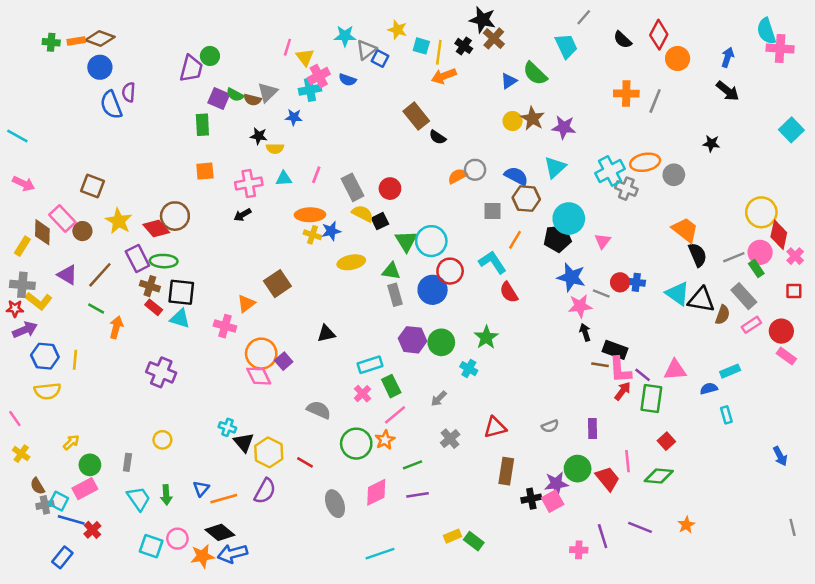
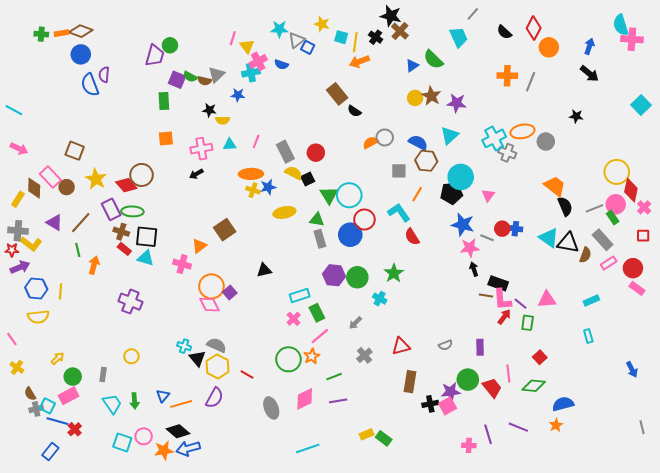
green line: (96, 309) -> (78, 250), turned 48
blue semicircle: (709, 389) -> (563, 404), moved, size x1.5
green rectangle: (651, 399) -> (528, 323), size x0.7
gray semicircle: (319, 410) -> (217, 345), moved

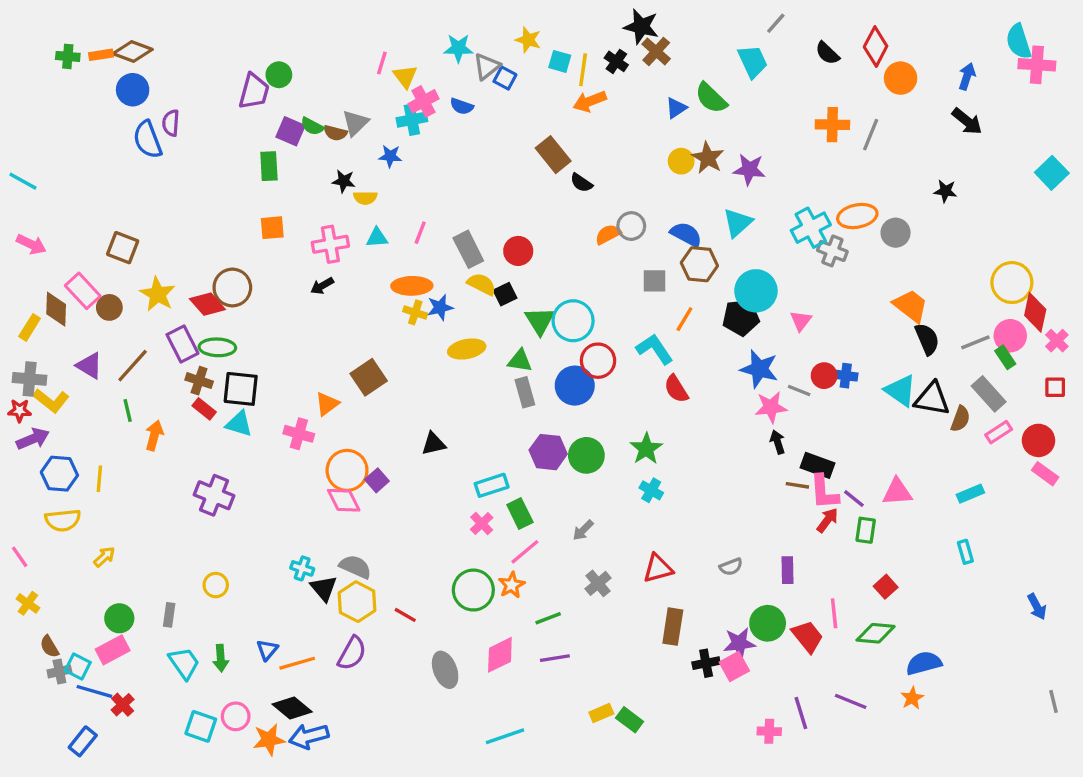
cyan cross: (380, 299) -> (651, 490), moved
yellow arrow: (57, 358) -> (104, 557), moved

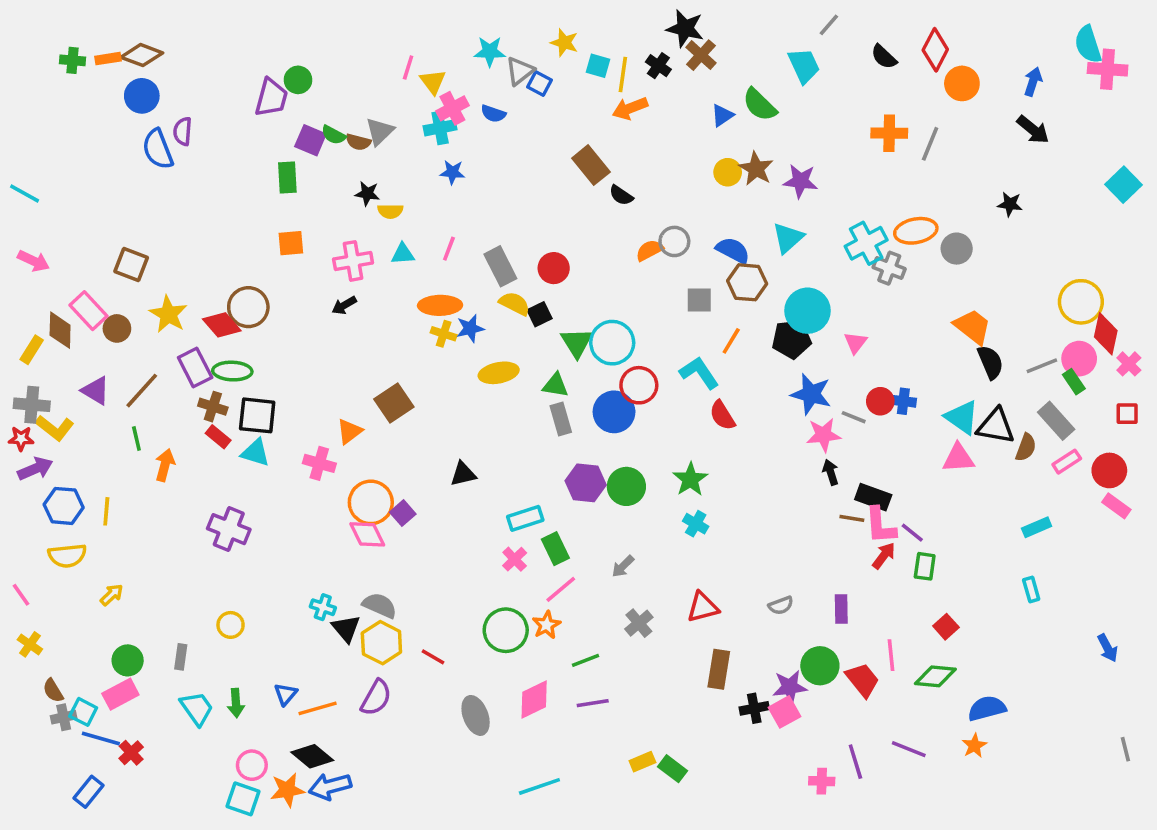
blue star: (390, 156) -> (452, 172), moved
pink triangle: (897, 492) -> (958, 458), moved
cyan square: (201, 726) -> (243, 799), moved

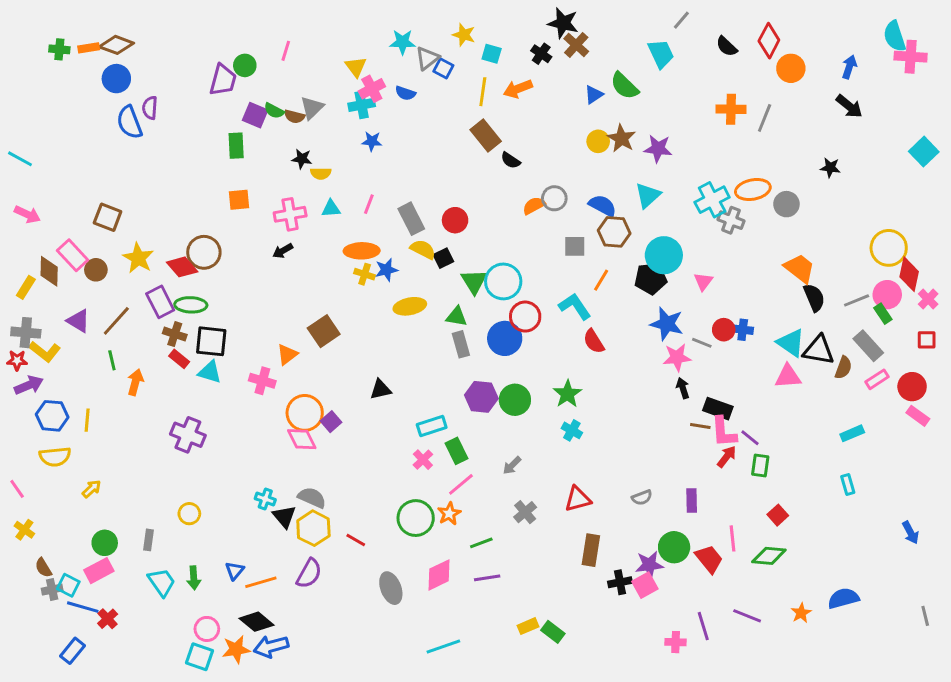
pink line: (408, 67) -> (286, 51), moved
yellow line: (623, 75) -> (483, 92), moved
blue semicircle: (987, 708) -> (843, 598), moved

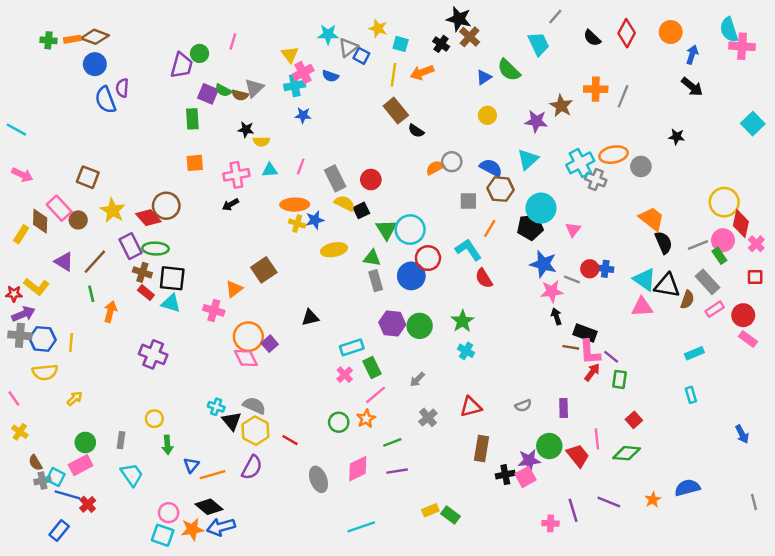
orange circle: (791, 68) -> (671, 32), moved
brown star: (622, 138) -> (561, 106), moved
gray cross: (26, 333) -> (20, 335), moved
green circle: (416, 518) -> (339, 422), size x0.7
green arrow: (194, 578) -> (167, 445), moved

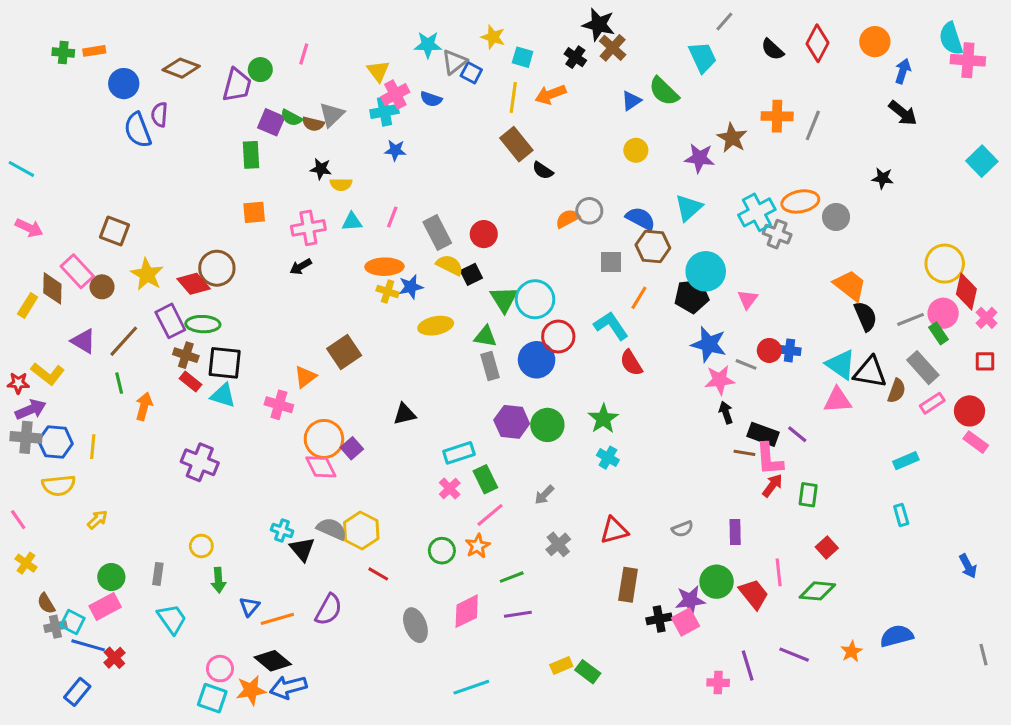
brown diamond: (95, 37) -> (181, 68), moved
purple line: (611, 357) -> (797, 434), moved
yellow hexagon: (255, 431) -> (361, 530), moved

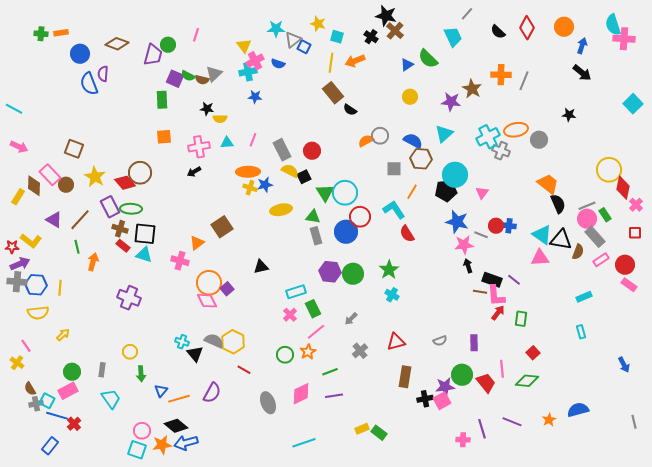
pink circle: (943, 313) -> (587, 219), moved
pink line: (18, 520) -> (26, 346), moved

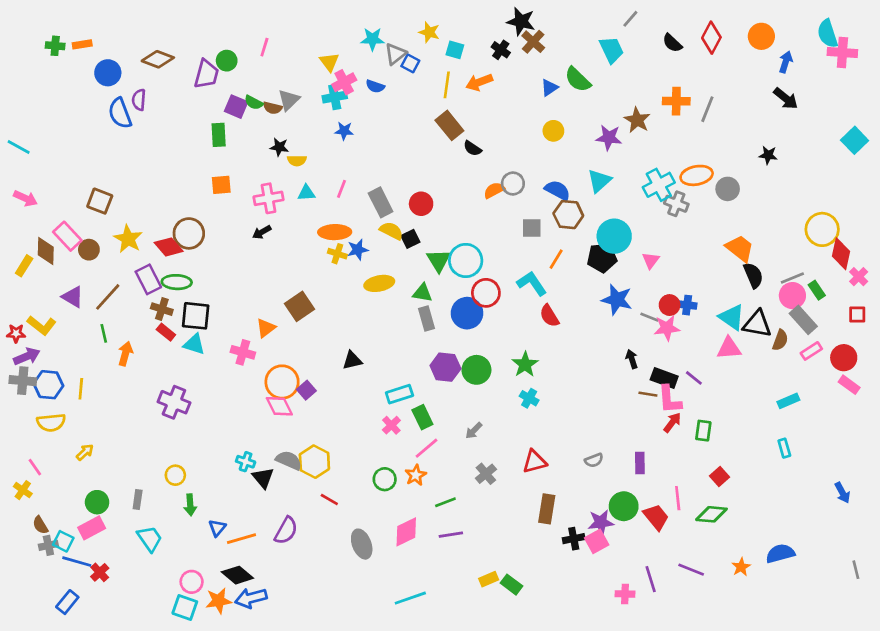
pink star: (464, 245) -> (667, 328), moved

